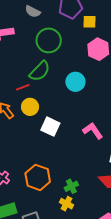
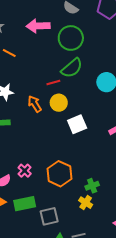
green circle: (49, 40) -> (71, 38), moved
white square: (50, 127) -> (77, 124), turned 36

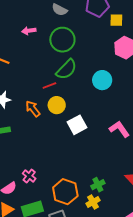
pink arrow: (38, 26) -> (29, 31), size x0.6
orange hexagon: (60, 174) -> (65, 192), moved
yellow cross: (86, 203) -> (93, 202), turned 32

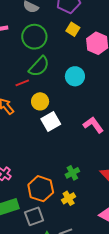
yellow square: (116, 20) -> (73, 29), moved, turned 32
yellow circle: (57, 105) -> (40, 101), moved
green cross: (98, 185) -> (72, 173), moved

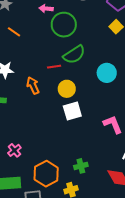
green circle: (34, 37) -> (64, 25), moved

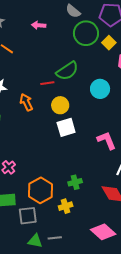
green circle: (64, 25) -> (86, 33), moved

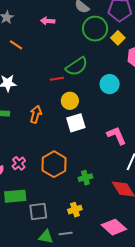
orange arrow: (26, 102) -> (36, 114), moved, turned 42
orange hexagon: (41, 190) -> (54, 164), moved
yellow cross: (66, 206) -> (75, 210), moved

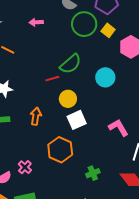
orange hexagon: (54, 164) -> (60, 150), moved

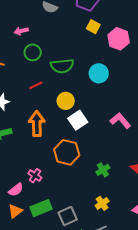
green circle: (84, 24) -> (33, 52), moved, size x0.7
green semicircle: (71, 64) -> (62, 66), turned 45
red line: (52, 79) -> (36, 85), moved
orange arrow: (36, 116) -> (37, 124), size x1.4

